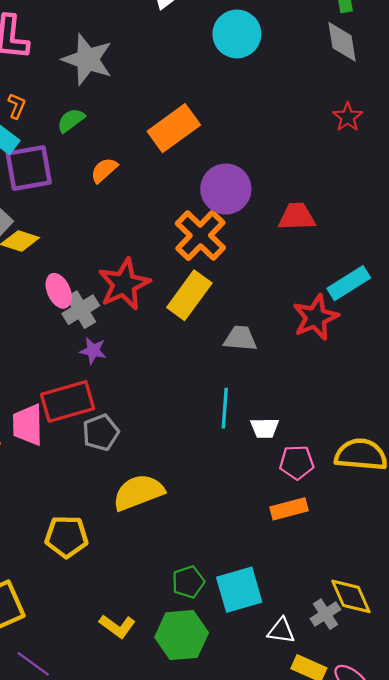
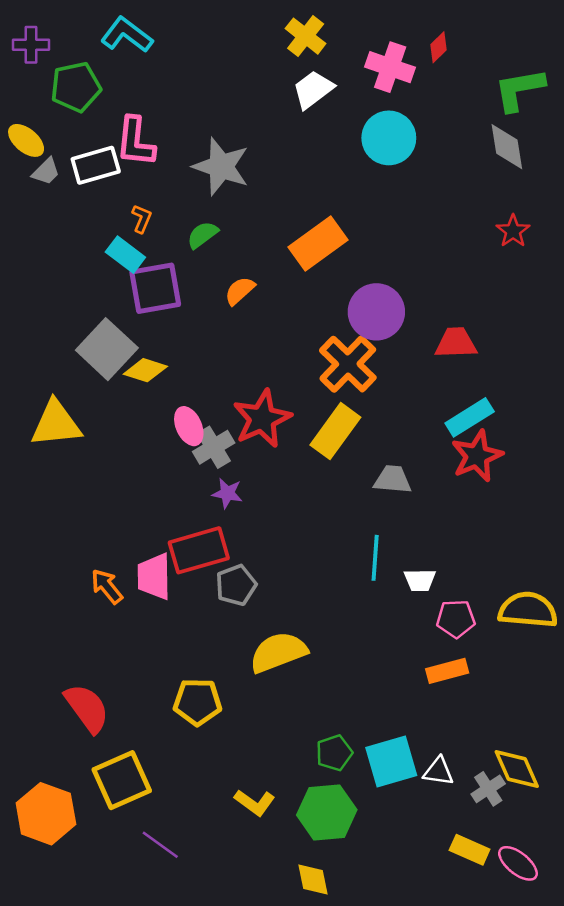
cyan rectangle: (349, 283) -> (470, 417), moved
white triangle: (281, 631) -> (438, 771), moved

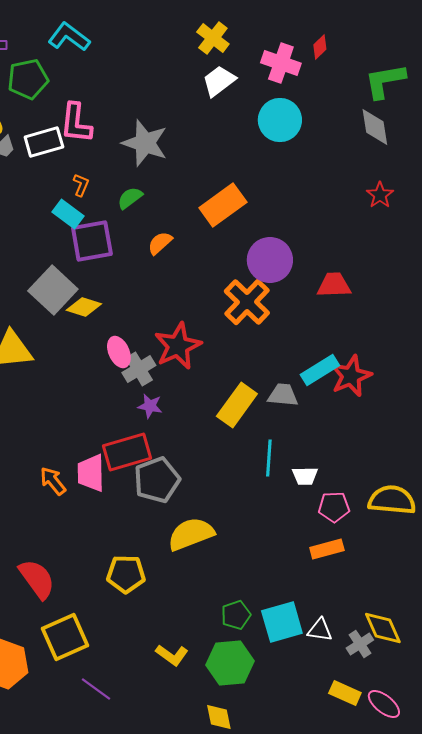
cyan rectangle: (470, 417) -> (320, 370), moved
yellow rectangle: (335, 431) -> (237, 405), moved
gray pentagon: (236, 585) -> (157, 480), size x1.4

